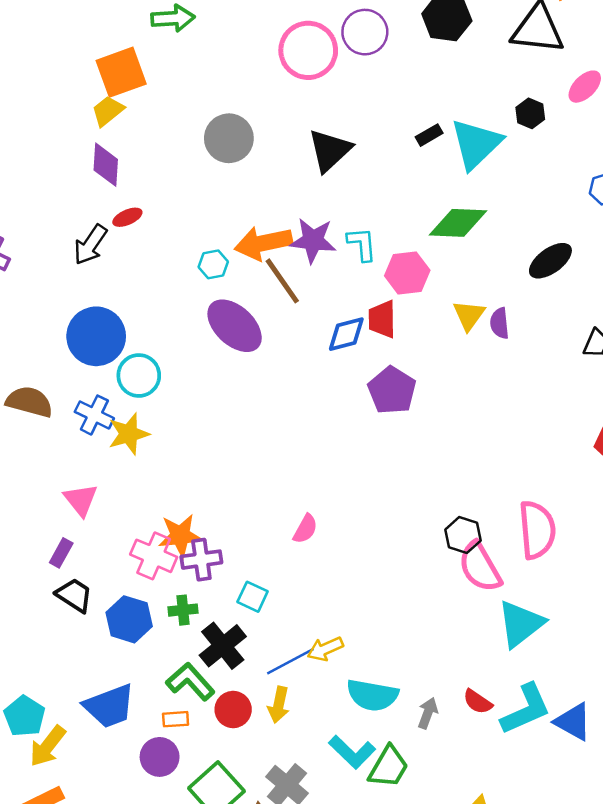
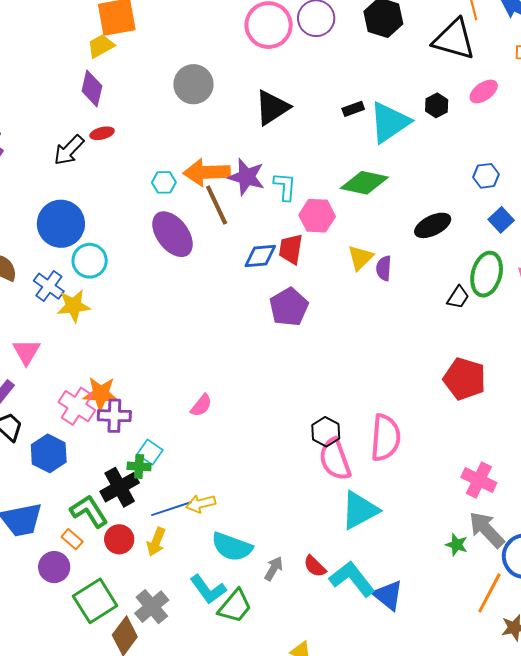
green cross: (183, 610) -> (139, 466), moved
cyan L-shape: (526, 709) -> (352, 579), turned -114
orange rectangle: (176, 719) -> (72, 539), turned 35

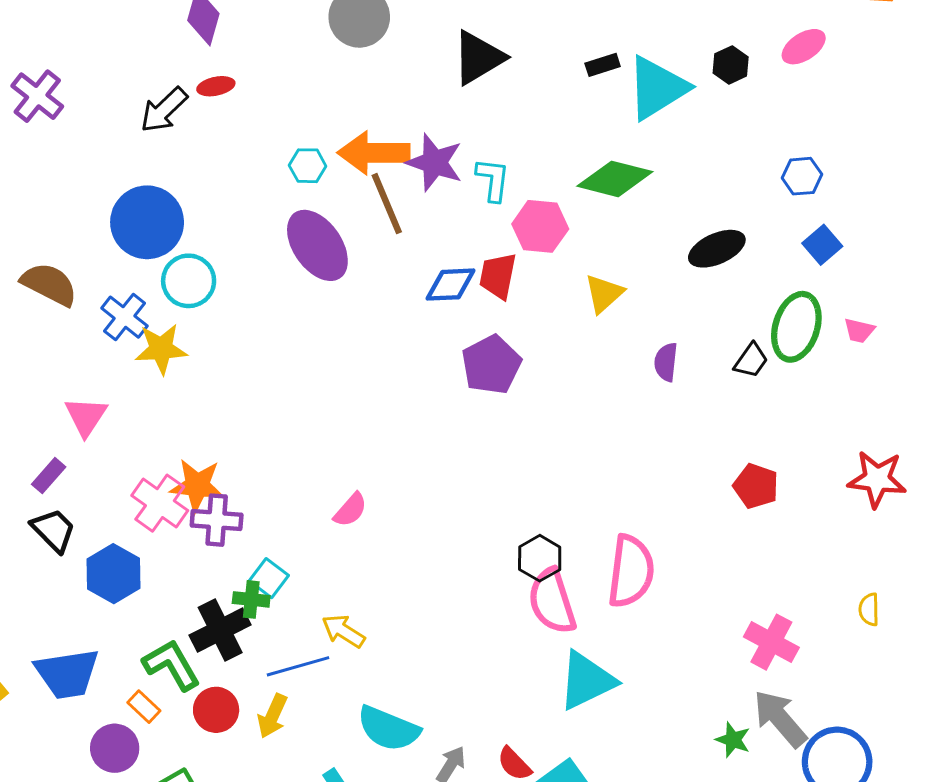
purple semicircle: (384, 268) -> (666, 362), moved
red pentagon: (465, 379) -> (756, 486), size x0.7
yellow arrow: (201, 504) -> (343, 631), moved, turned 44

